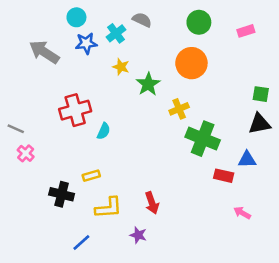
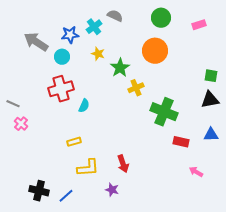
cyan circle: (76, 17) -> (62, 57), moved
yellow cross: (179, 109) -> (136, 88), moved
blue triangle: (247, 160) -> (211, 135), moved
black cross: (62, 194) -> (39, 191), moved

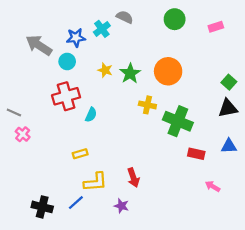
orange circle: (155, 51) -> (168, 71), moved
yellow star: (98, 54) -> (105, 70), moved
green square: (211, 76) -> (229, 82), turned 32
yellow cross: (136, 88) -> (147, 105), moved, turned 35
blue line: (66, 196) -> (76, 203), moved

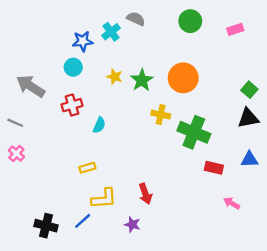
gray arrow: (39, 45) -> (31, 86), moved
red cross: (66, 96) -> (72, 105), size x0.7
pink cross: (23, 134) -> (16, 154), moved

